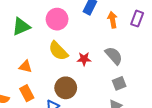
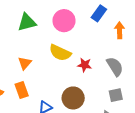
yellow semicircle: (58, 51) -> (60, 53), turned -30
orange triangle: (26, 67) -> (25, 63), turned 48
brown circle: (66, 88) -> (73, 98), moved

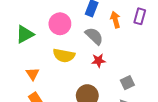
red star: (85, 65) -> (98, 61), moved
gray semicircle: (115, 66) -> (94, 36), moved

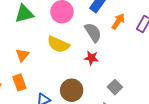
orange arrow: (115, 20) -> (118, 21), turned 35
gray square: (127, 83) -> (115, 87), turned -32

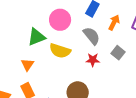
green triangle: (24, 14) -> (36, 37), moved
gray square: (115, 87) -> (118, 53), moved

